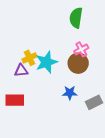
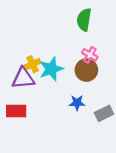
pink cross: (81, 49) -> (90, 55), turned -32
purple triangle: (21, 71) -> (23, 78), size x1.5

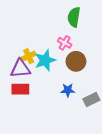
pink cross: (90, 55) -> (65, 43), moved
red rectangle: (16, 111) -> (20, 89), moved

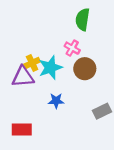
red rectangle: (20, 89) -> (22, 129), moved
blue star: (68, 90) -> (56, 101), moved

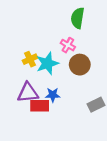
purple triangle: (23, 77) -> (28, 93), moved
red rectangle: (22, 129) -> (40, 106), moved

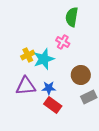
brown circle: (80, 65) -> (81, 75), moved
red rectangle: (40, 106) -> (53, 105), moved, turned 36

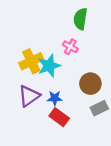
yellow cross: (28, 55) -> (31, 61), size x1.5
purple triangle: (26, 86) -> (29, 96), turned -30

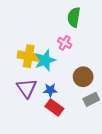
yellow cross: (31, 61) -> (29, 56), turned 35
purple triangle: (29, 96) -> (27, 88), turned -30

